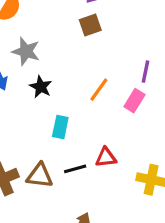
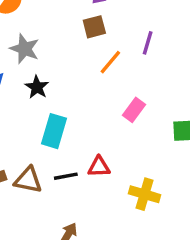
purple line: (146, 72) -> (148, 43), moved
orange line: (99, 90) -> (110, 62), moved
cyan rectangle: (60, 127) -> (54, 131), size x1.4

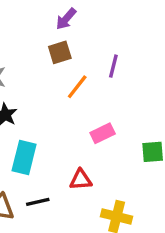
pink rectangle: (134, 110) -> (103, 133), turned 30
red triangle: (99, 167) -> (81, 180), moved

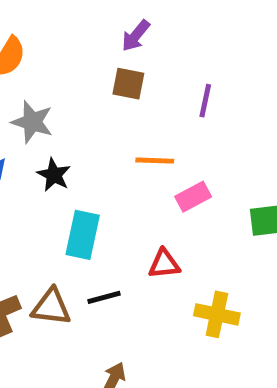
brown square: (60, 52) -> (128, 84), turned 30
orange line: (77, 87) -> (155, 161), moved, turned 56

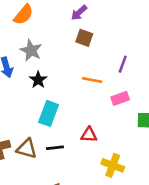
purple arrow: (136, 36) -> (79, 13), moved
purple line: (205, 101) -> (123, 64), moved
pink rectangle: (193, 197) -> (120, 98), moved

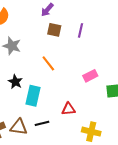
purple line: (123, 64) -> (81, 30), moved
black star: (38, 80) -> (15, 82), moved
orange line: (92, 80) -> (48, 63), moved, turned 49

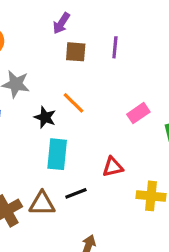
black star: (15, 82) -> (45, 117), moved

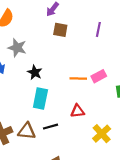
purple line: (115, 47) -> (98, 29), moved
orange line: (74, 103) -> (78, 79), moved, turned -49
yellow cross: (151, 196) -> (102, 134), turned 36

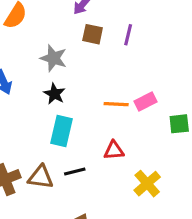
purple line: (98, 29) -> (128, 35), moved
gray star: (17, 48) -> (53, 58), moved

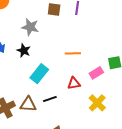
black star: (54, 94) -> (24, 51), moved
pink rectangle: (146, 102) -> (96, 73), moved
cyan rectangle: (61, 131) -> (39, 74), turned 30

